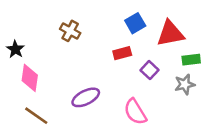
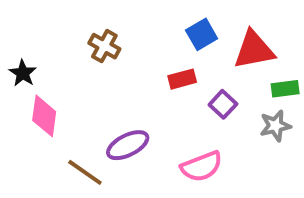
pink semicircle: (135, 112) -> (202, 166), turned -80
brown line: (36, 116) -> (85, 172), moved

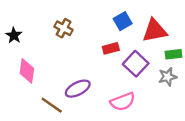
black star: (23, 73) -> (14, 35), moved
purple square: (223, 104) -> (136, 64), size x1.5

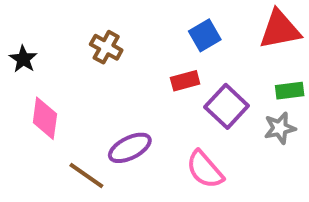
red triangle: (155, 31) -> (280, 29), moved
pink semicircle: (123, 102) -> (205, 170), turned 70

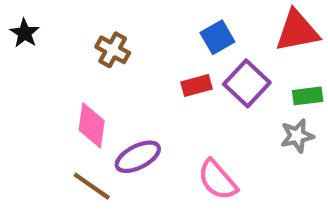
black star: (23, 59) -> (25, 33), moved
purple square: (227, 106) -> (247, 83), moved
pink diamond: (45, 118) -> (92, 125), moved

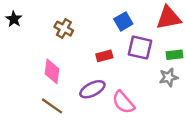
purple square: (247, 83) -> (140, 48), turned -30
red rectangle: (196, 85) -> (104, 56), moved
purple ellipse: (138, 157) -> (92, 89), moved

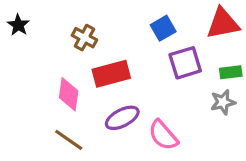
purple square: (140, 48) -> (185, 63), turned -30
red rectangle: (104, 56) -> (111, 74), moved, size x1.6

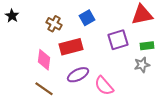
blue square: (163, 28) -> (87, 18), moved

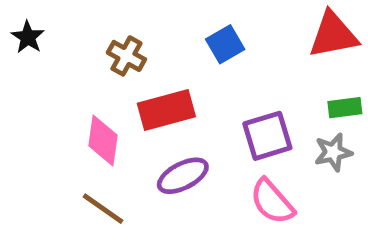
blue square: (87, 18) -> (225, 44), moved
purple square: (118, 40) -> (267, 136), moved
pink semicircle: (104, 86) -> (272, 202), moved

